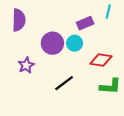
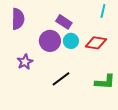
purple rectangle: (85, 23) -> (64, 22), moved, turned 56
red diamond: (101, 60) -> (96, 43), moved

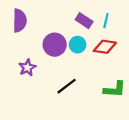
cyan line: (103, 11) -> (106, 21), moved
purple rectangle: (64, 22) -> (84, 21), moved

